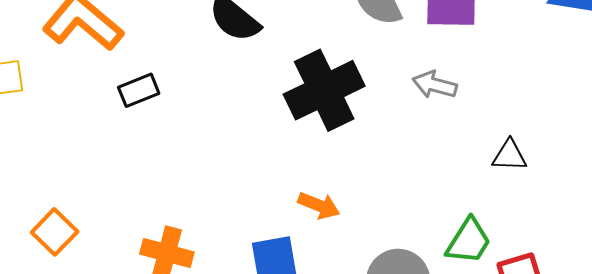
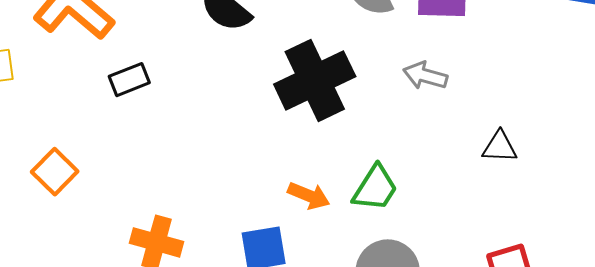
orange square: (55, 232) -> (55, 172), moved
green trapezoid: (469, 241) -> (375, 188), moved

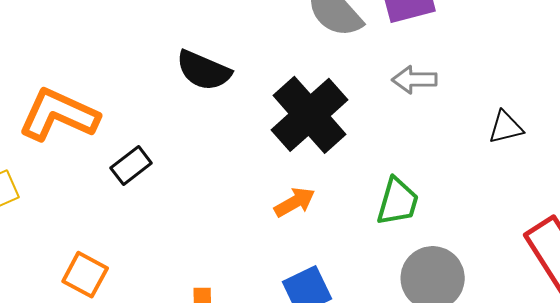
orange arrow: (309, 196) -> (295, 202), moved, turned -36

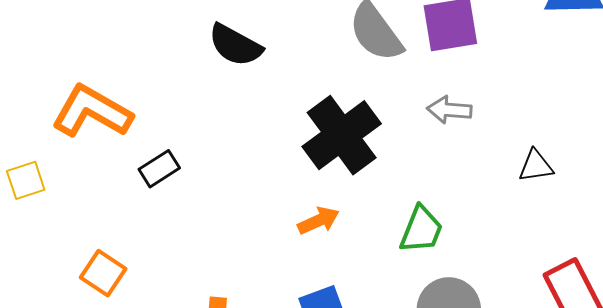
black semicircle: (204, 70) -> (235, 45), moved

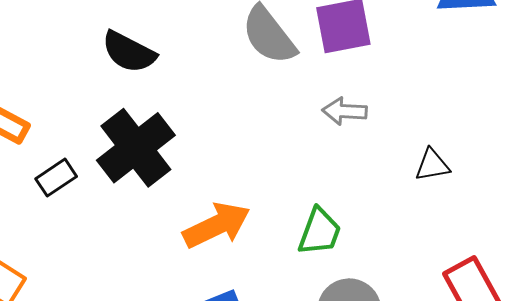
black cross: (342, 135) -> (136, 148), moved
orange arrow: (319, 221) -> (217, 225), size x1.6

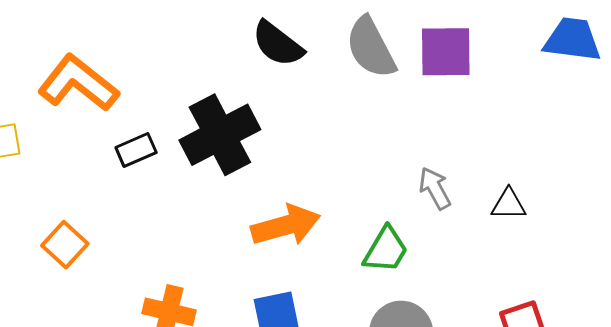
black semicircle: (129, 52) -> (278, 44), moved
gray arrow: (345, 111) -> (435, 188), moved, turned 48

